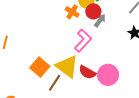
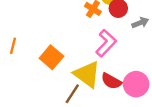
gray arrow: (100, 20) -> (140, 23), moved, turned 32
orange square: (40, 67) -> (51, 57), moved

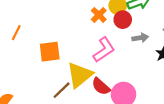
orange square: (51, 57) -> (50, 52), turned 30
yellow triangle: (87, 74) -> (80, 75), turned 32

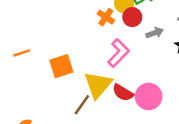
orange line: (16, 33) -> (22, 53), turned 56

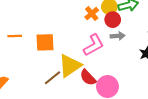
gray arrow: (155, 33) -> (118, 36), moved
orange line: (22, 53) -> (15, 36), moved

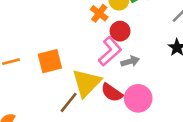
red circle: (113, 20) -> (120, 31), moved
gray arrow: (118, 36) -> (130, 61), moved

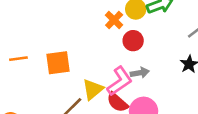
pink L-shape: (110, 51) -> (120, 81), moved
yellow triangle: (86, 83) -> (93, 89), size x0.7

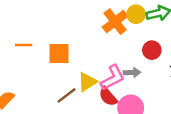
orange cross: (114, 20) -> (115, 22), size x1.5
red circle: (133, 41) -> (152, 50), moved

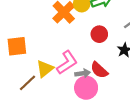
gray arrow: (132, 72) -> (83, 73), moved
red semicircle: (108, 97) -> (99, 70), moved

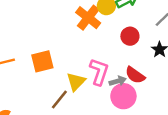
pink L-shape: (67, 63) -> (99, 72), turned -30

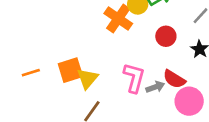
yellow triangle: (76, 82) -> (88, 79), moved
pink circle: (123, 96) -> (189, 101), moved

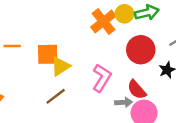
red circle: (166, 36) -> (141, 50), size x1.5
gray arrow: (155, 87) -> (124, 102), moved

